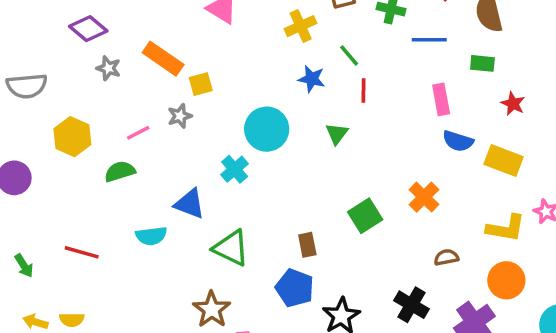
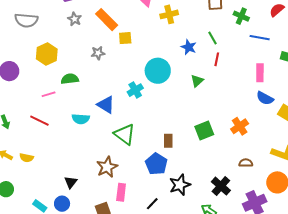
yellow cross: (301, 26) -> (169, 14), moved
gray star: (180, 116) -> (98, 53), moved
pink line: (138, 133) -> (49, 94), moved

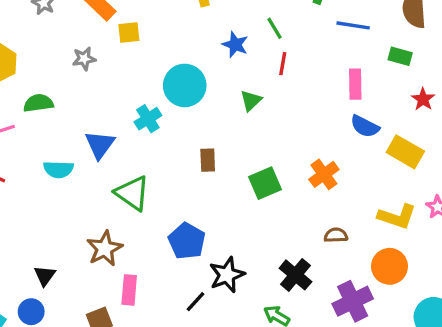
blue triangle: (106, 105) -> (100, 145), turned 36
brown rectangle: (168, 141) -> (208, 160), moved
black line: (152, 204) -> (195, 302), moved

